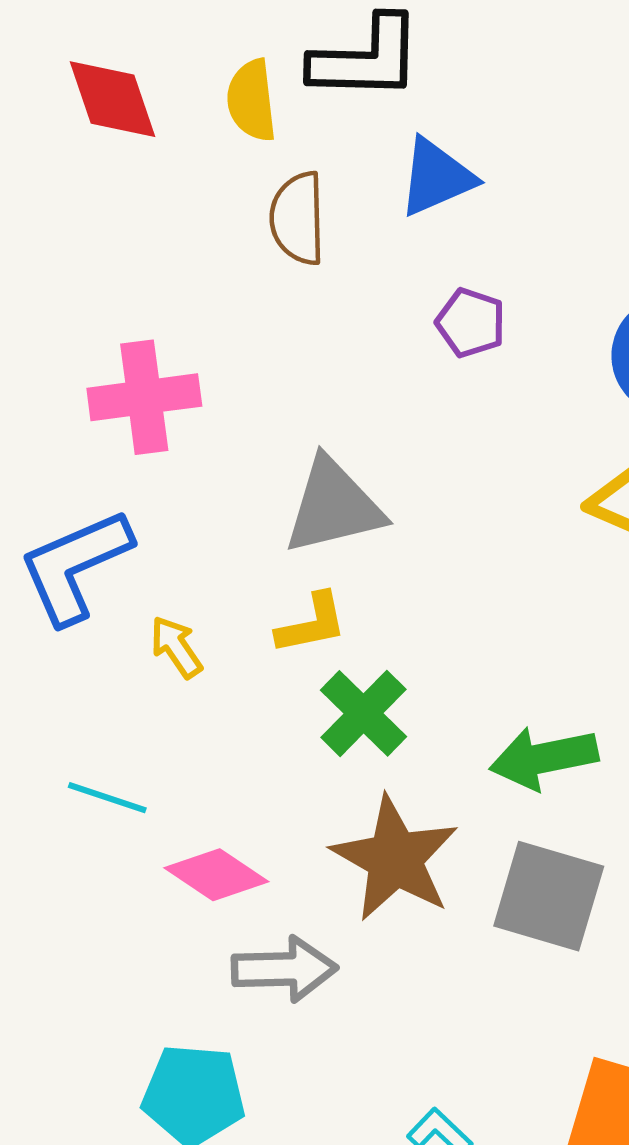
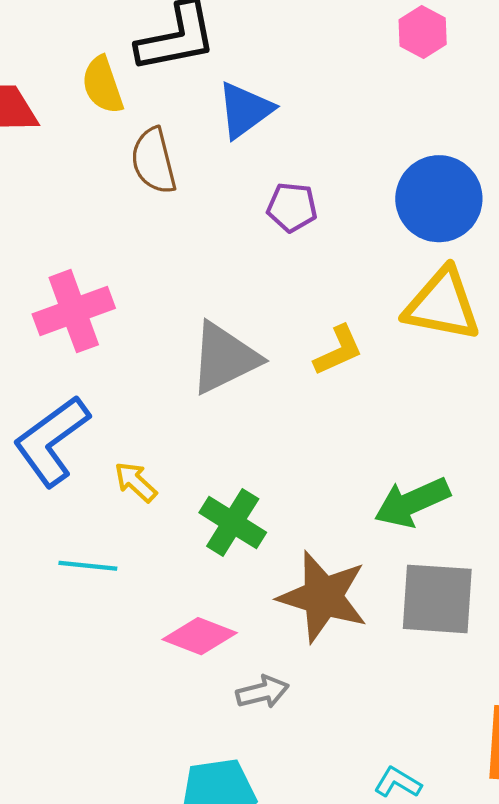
yellow L-shape: (312, 624) -> (338, 350), moved
green cross: (364, 713) -> (233, 522), moved
cyan line: (107, 798) -> (88, 566), moved
gray arrow: (284, 969) -> (263, 692), size x0.7

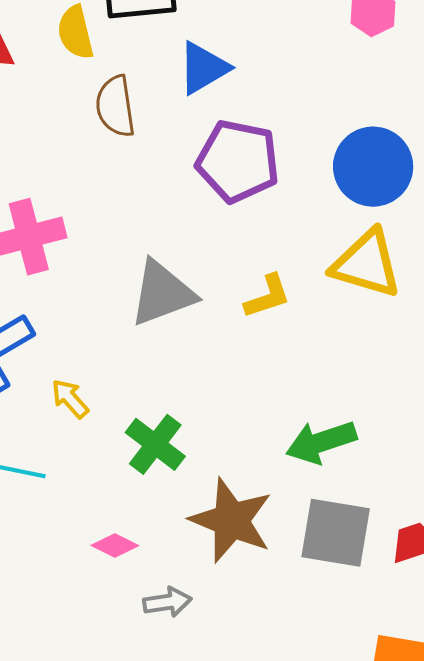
purple pentagon: (292, 207) -> (238, 161), size x1.8
pink diamond: (200, 636) -> (115, 545), size x0.7

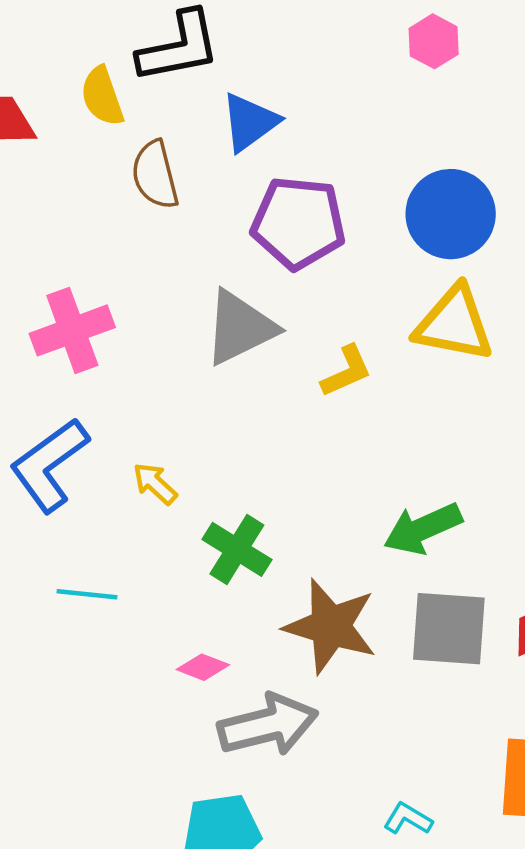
gray triangle: (162, 293) -> (240, 328), moved
yellow arrow: (70, 399) -> (155, 484), moved
gray arrow: (167, 602) -> (268, 725), size x1.8

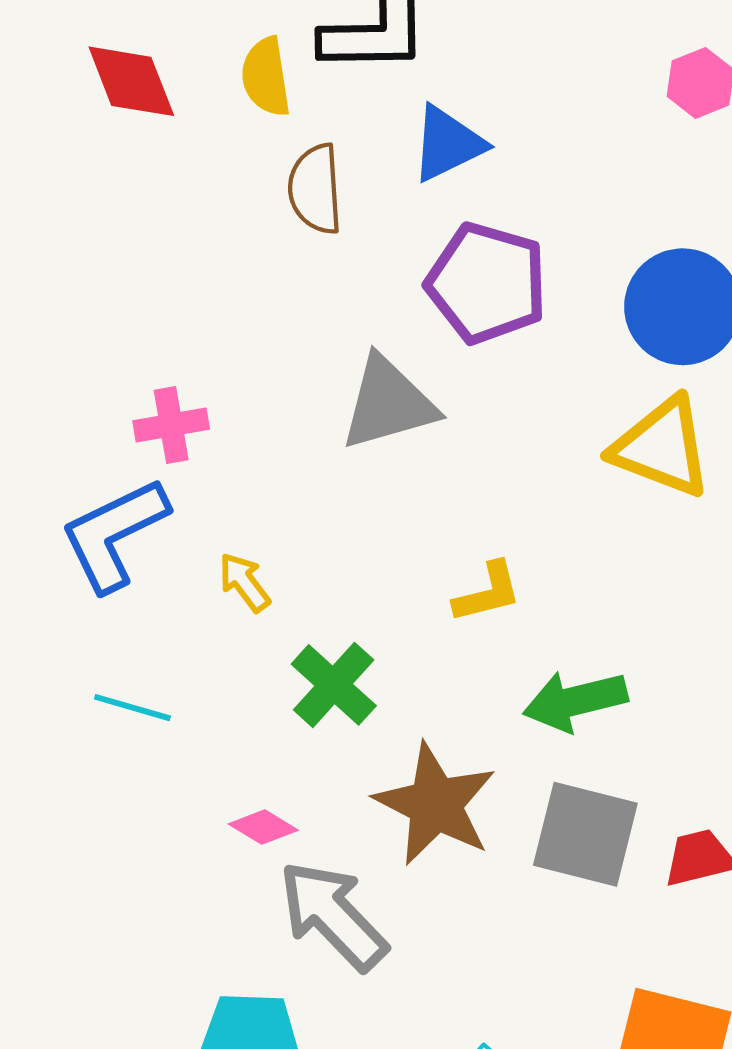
pink cross: (72, 330) -> (171, 425), moved, size x0.7
yellow L-shape: (346, 371) -> (488, 593), moved
gray arrow: (268, 725) -> (333, 915), turned -130

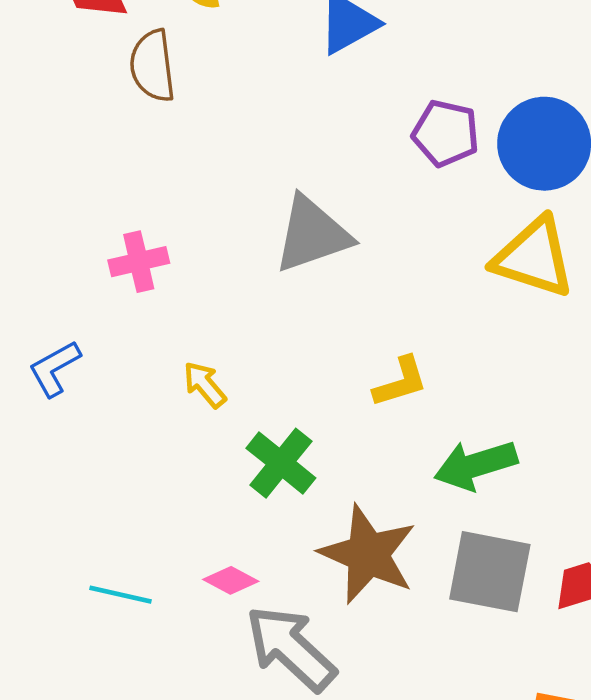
brown semicircle: (315, 189) -> (152, 66), moved
purple pentagon: (487, 283) -> (446, 133), moved, size x0.7
blue L-shape: (114, 534) -> (55, 368), moved, size x0.6
cyan line: (132, 708) -> (121, 595), moved

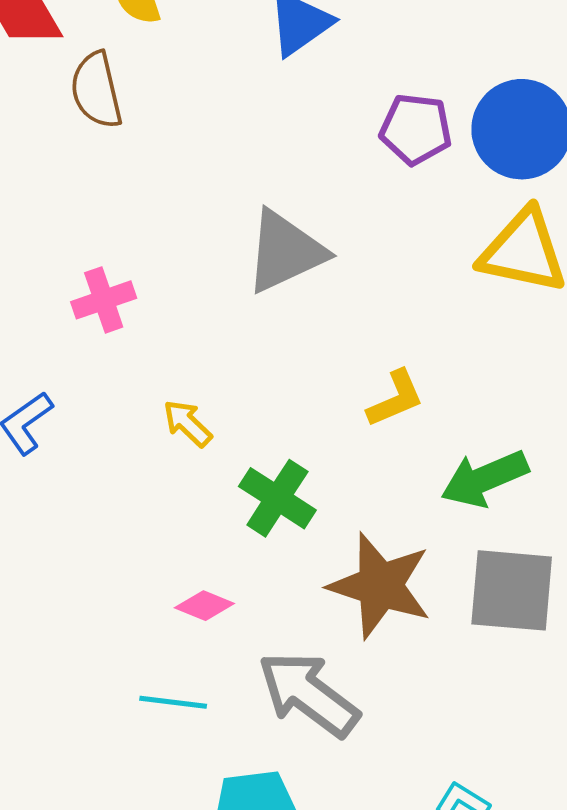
pink diamond: (231, 580) -> (204, 606), moved
cyan line: (121, 595) -> (173, 702), moved

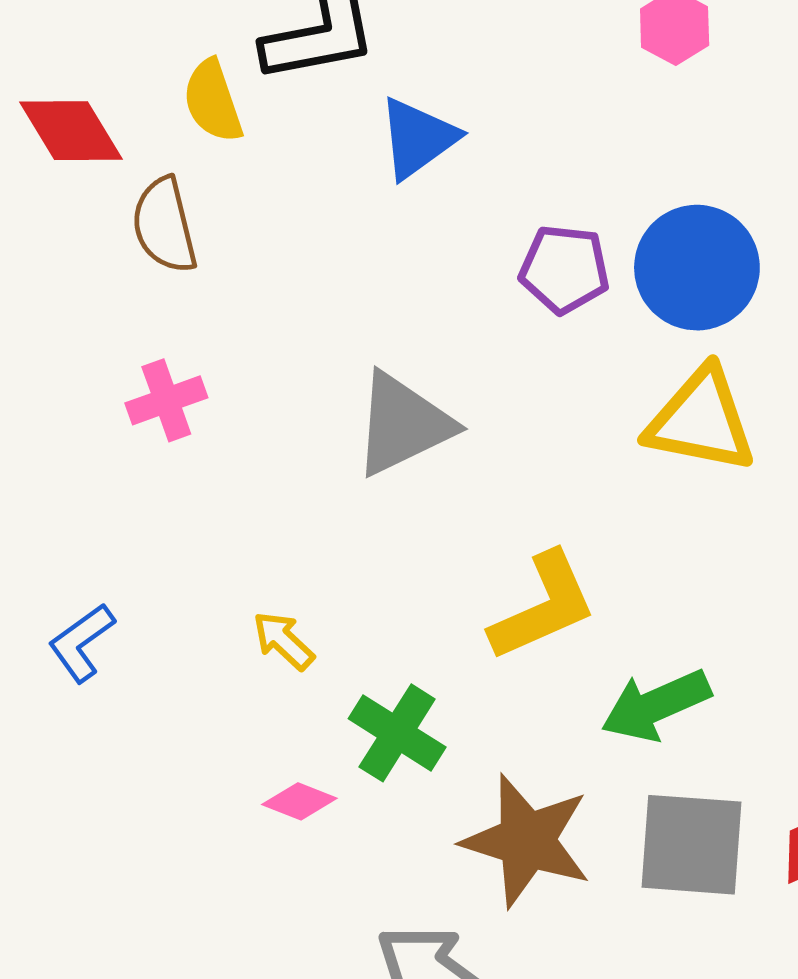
pink cross: (104, 300) -> (166, 400), moved
yellow L-shape: (395, 399) -> (543, 607), size x1.5
pink diamond: (204, 606) -> (299, 801), moved

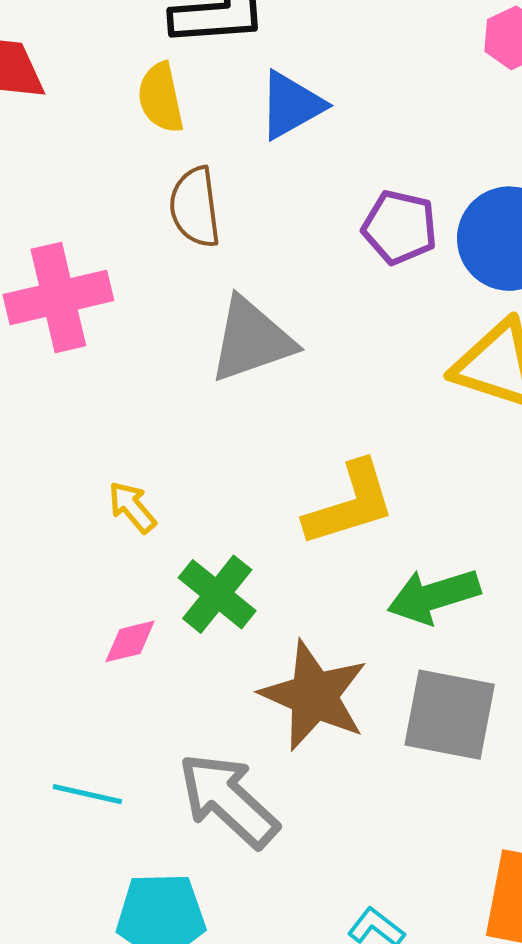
yellow semicircle: (213, 101) -> (161, 98), moved
brown semicircle: (164, 225) -> (195, 207), moved
pink cross: (166, 400) -> (58, 298), size x1.6
pink diamond: (299, 801) -> (130, 641), turned -42

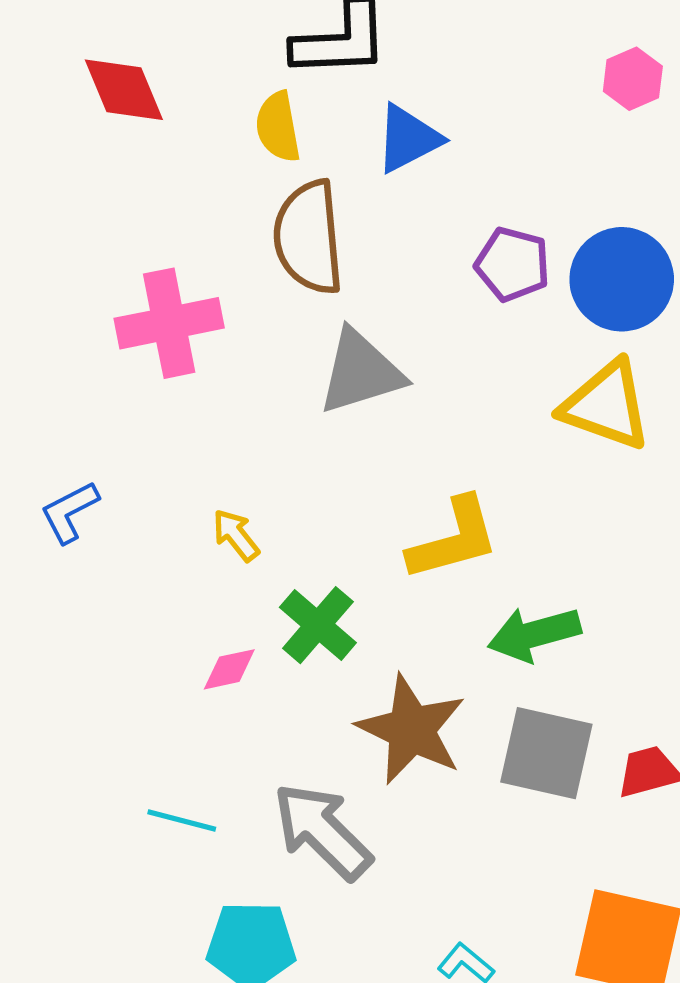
brown semicircle: (195, 207) -> (309, 237), size x1.4

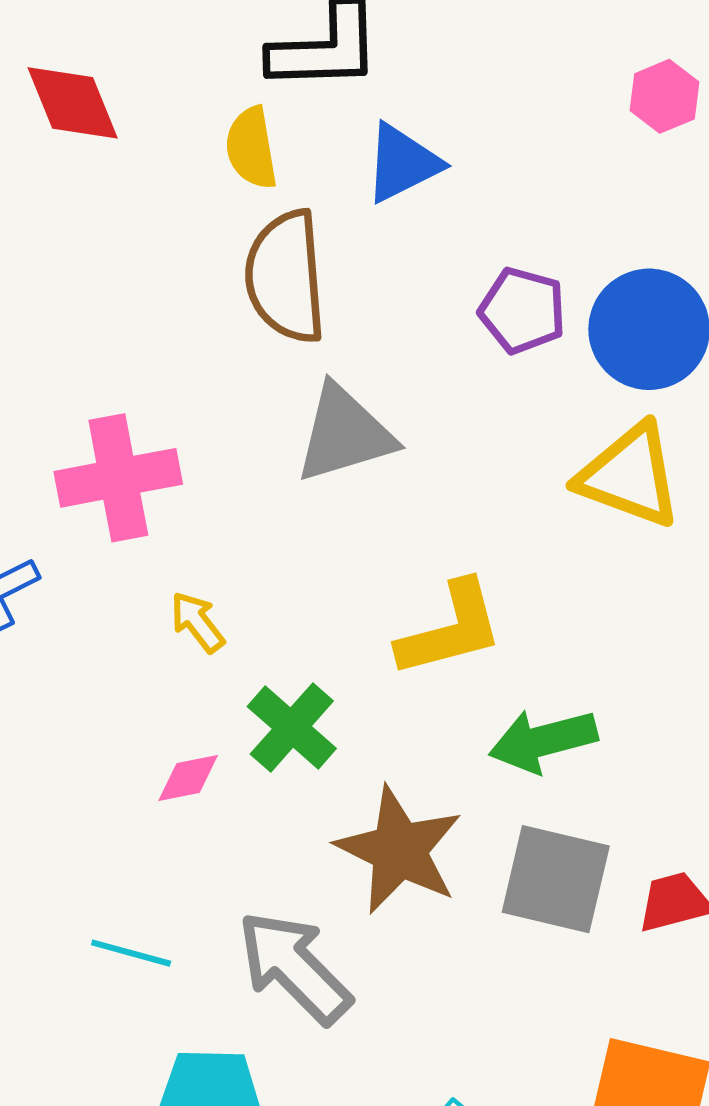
pink cross: (169, 323) -> (118, 478), moved

